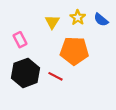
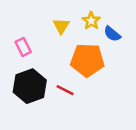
blue semicircle: (101, 20) -> (112, 34), moved

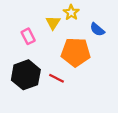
yellow star: (91, 21) -> (71, 12), moved
pink rectangle: (23, 47) -> (28, 36), moved

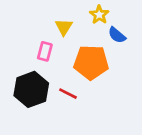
yellow star: (71, 12) -> (99, 15), moved
pink rectangle: (28, 36) -> (45, 51), moved, turned 42

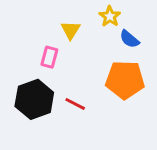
orange pentagon: (91, 62) -> (125, 80), moved

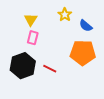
yellow star: (110, 16) -> (65, 15), moved
yellow triangle: (71, 30) -> (31, 20), moved

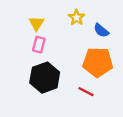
black hexagon: (23, 66) -> (45, 78), moved
red line: (50, 69) -> (86, 92), moved

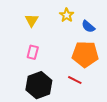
pink rectangle: (39, 45) -> (33, 52), moved
black hexagon: (45, 78) -> (39, 85), moved

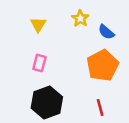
orange pentagon: (85, 54) -> (103, 65), turned -30
red line: (75, 80) -> (100, 107), moved, turned 48

